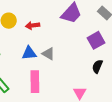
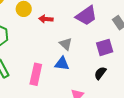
blue triangle: (29, 53) -> (62, 64), moved
gray triangle: (48, 54) -> (66, 44), moved

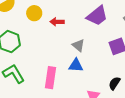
black semicircle: (100, 73) -> (114, 83), moved

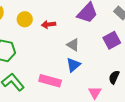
blue triangle: (76, 65) -> (73, 65), turned -35
pink rectangle: (51, 78) -> (50, 81), turned -75

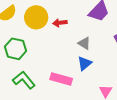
yellow circle: (25, 19) -> (36, 17), size x1.5

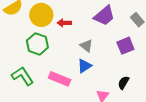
green hexagon: (15, 49) -> (37, 44), moved

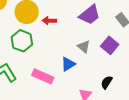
gray triangle: (86, 46) -> (84, 47), moved
purple square: (125, 46) -> (110, 45), turned -30

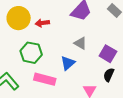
green hexagon: (22, 41) -> (31, 53), moved
purple square: (110, 45) -> (108, 54), moved

